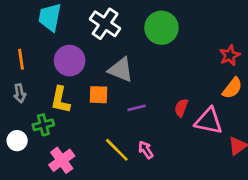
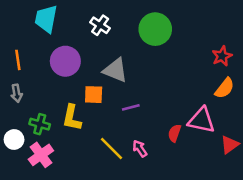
white cross: (105, 24) -> (100, 25), size x0.7
yellow L-shape: (60, 100) -> (72, 118), moved
red semicircle: (181, 108) -> (174, 133), moved
green cross: (43, 125) -> (40, 124), turned 30
pink cross: (62, 160) -> (41, 155), moved

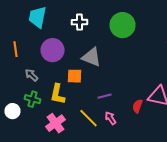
white cross: (100, 25) -> (80, 22), turned -35
gray arrow: (17, 93) -> (32, 75), moved, turned 144
purple line: (131, 107) -> (104, 96), moved
pink cross: (41, 155) -> (56, 123), moved

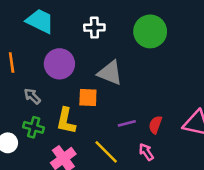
cyan trapezoid: (38, 17) -> (40, 21), turned 105
red semicircle: (138, 106) -> (155, 125), moved
pink arrow: (110, 118) -> (146, 152), moved

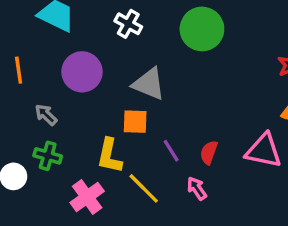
white cross: (94, 28) -> (128, 24), turned 30
orange square: (88, 98) -> (135, 122), moved
yellow L-shape: (66, 121) -> (109, 156), moved
purple line: (127, 123) -> (171, 151), turned 72

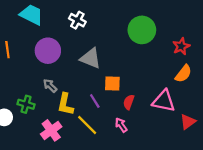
green circle: (202, 29) -> (142, 30), moved
gray arrow: (46, 115) -> (50, 86), moved
orange square: (135, 122) -> (112, 83), moved
purple line: (171, 151) -> (95, 101), moved

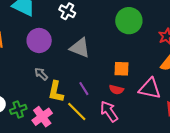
orange square: (112, 83) -> (122, 69), moved
red semicircle: (129, 102) -> (116, 90), turned -96
green cross: (26, 104) -> (18, 109), moved, turned -35
pink arrow: (121, 125) -> (109, 111), size x1.5

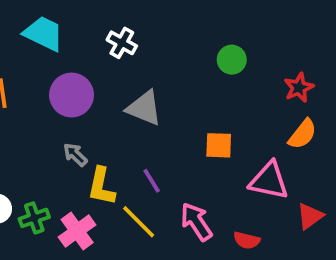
green circle: (129, 21) -> (232, 60), size x0.6
red semicircle: (116, 90) -> (247, 240), moved

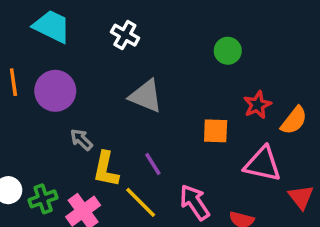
red star: (299, 88) -> (257, 105), moved
purple circle: (72, 95) -> (55, 91), moved
red triangle: (310, 216) -> (301, 197), turned -32

